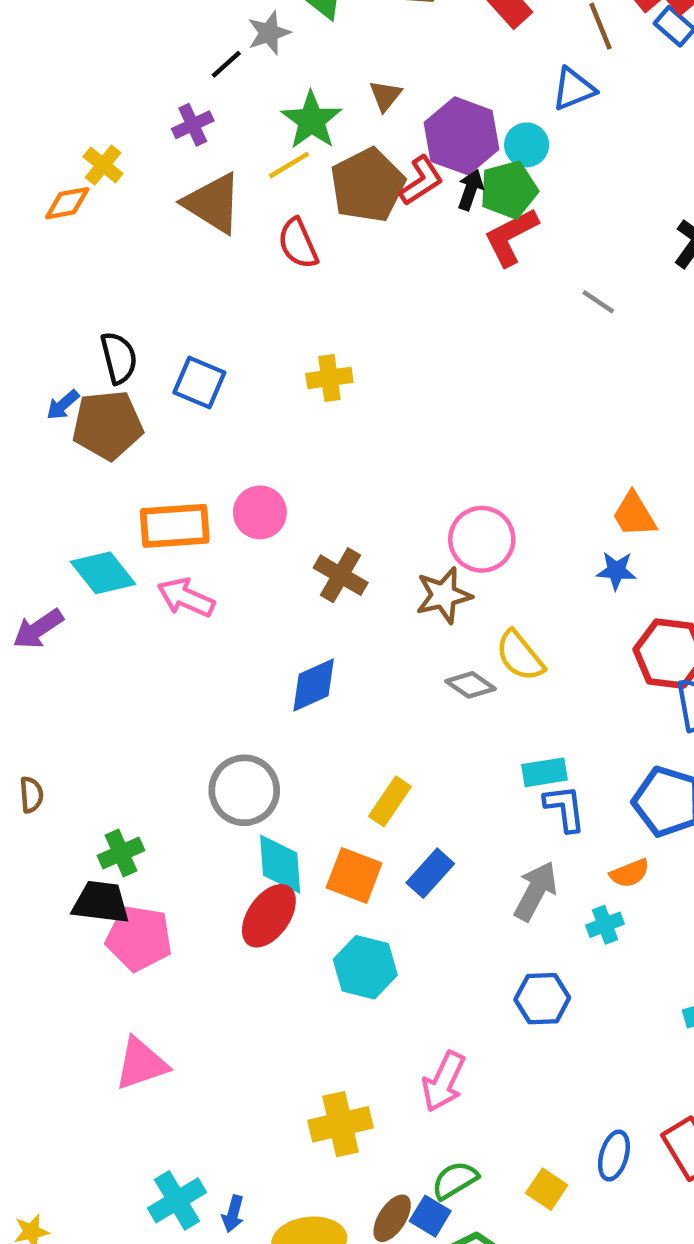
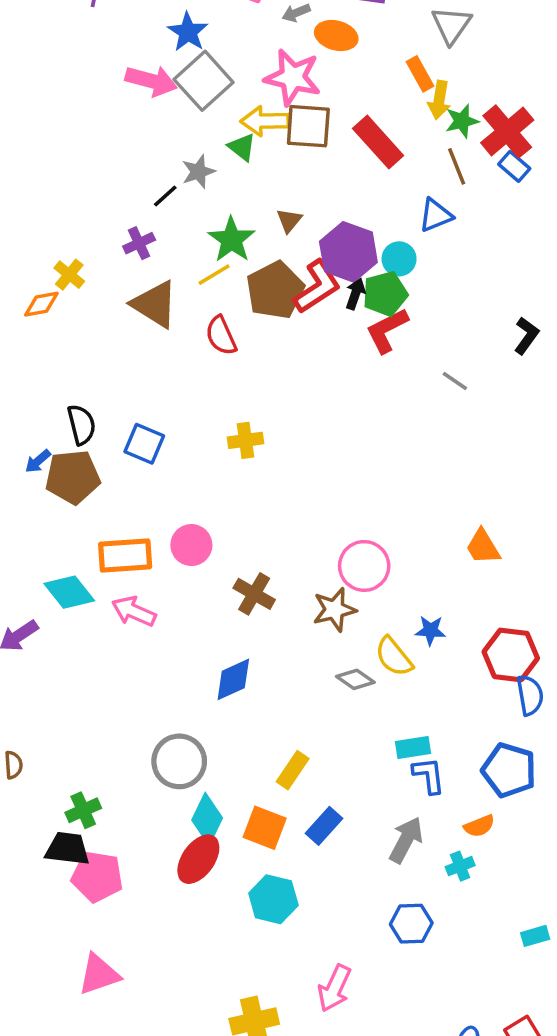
red L-shape: (421, 181) -> (317, 287), size x1.4
blue star: (616, 571) -> (430, 631), moved
cyan diamond: (280, 864) -> (207, 819), turned 30

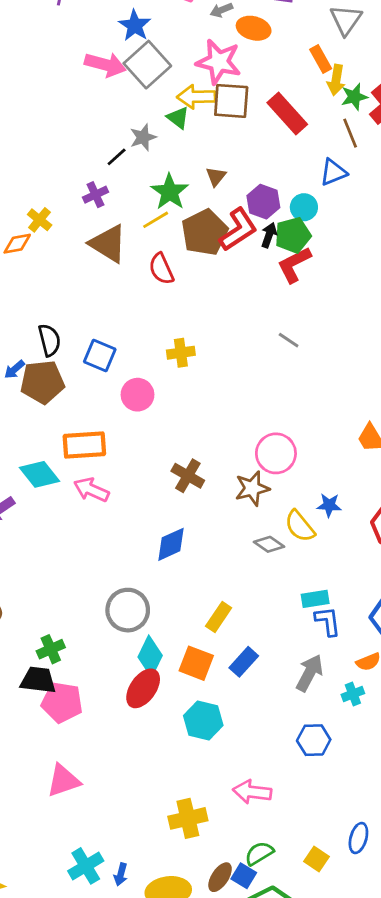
purple hexagon: (348, 252) -> (263, 202), size x0.7
gray line: (455, 381) -> (289, 340), moved
pink circle: (191, 545) -> (137, 395), moved
pink arrow: (334, 988) -> (252, 792), turned 72

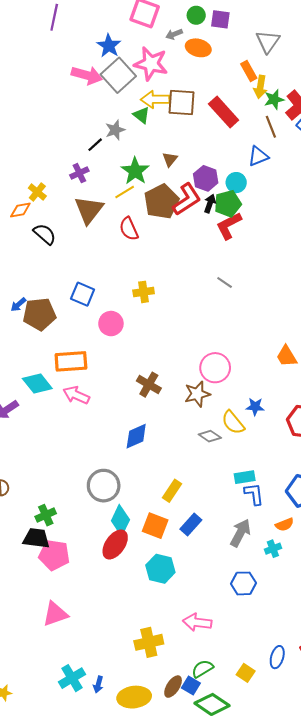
pink star: (219, 62) -> (151, 64), moved
brown triangle: (108, 244) -> (89, 210), turned 36
black semicircle: (49, 340) -> (45, 234), moved, turned -35

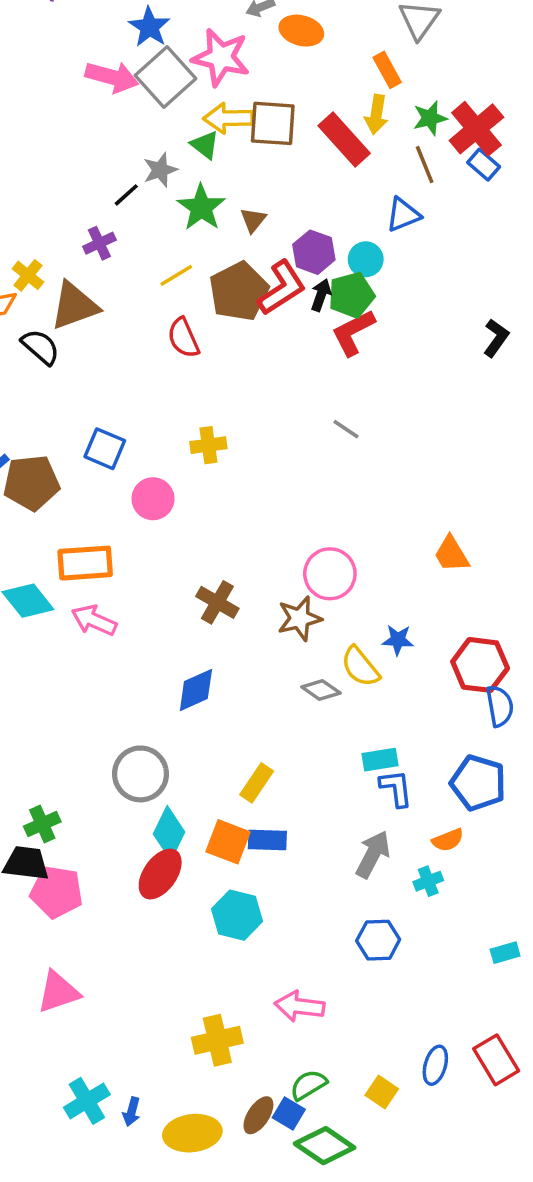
yellow arrow: (260, 87) -> (376, 115), moved
green star: (135, 171) -> (201, 207), moved
brown triangle: (89, 210) -> (74, 306), moved, turned 32
blue rectangle: (191, 524) -> (267, 840), moved, turned 50

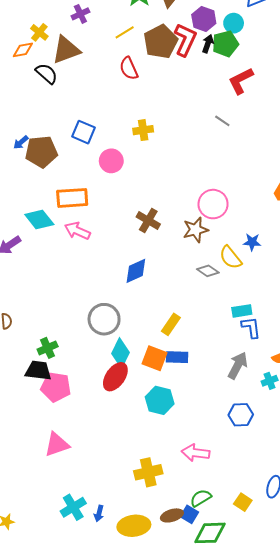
red L-shape: (282, 288) -> (185, 40), turned -32
red L-shape: (353, 333) -> (241, 81), moved
brown ellipse: (258, 1115) -> (172, 515), turned 40
green diamond: (325, 1146) -> (210, 533), turned -36

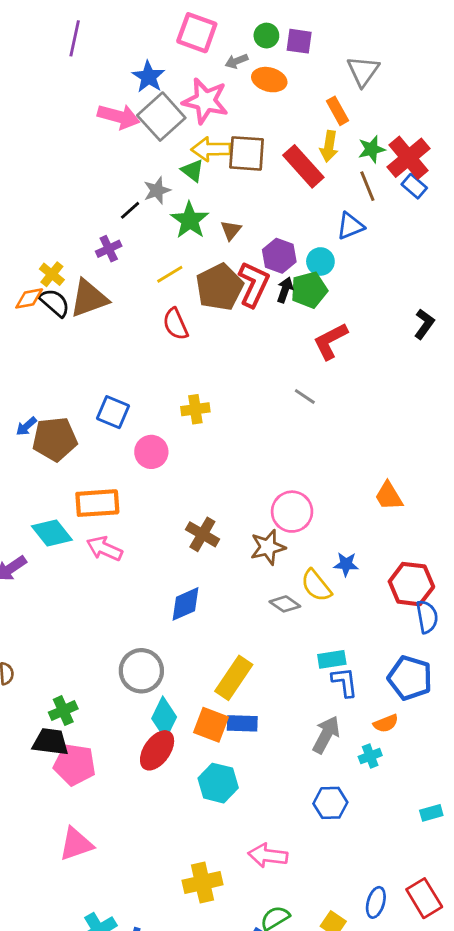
black semicircle: (47, 74) -> (55, 303), moved
yellow rectangle: (171, 324) -> (234, 678), size x1.4

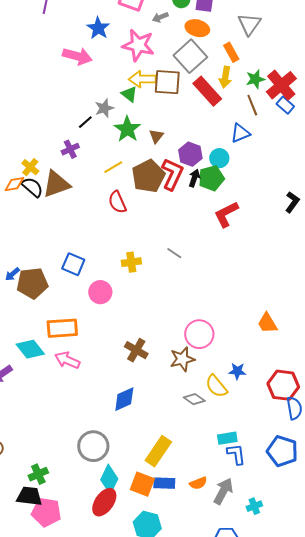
orange ellipse: (269, 80) -> (197, 28), moved
gray square: (161, 117) -> (190, 56), moved
gray line: (305, 396) -> (174, 253), moved
orange semicircle: (386, 723) -> (198, 483), moved

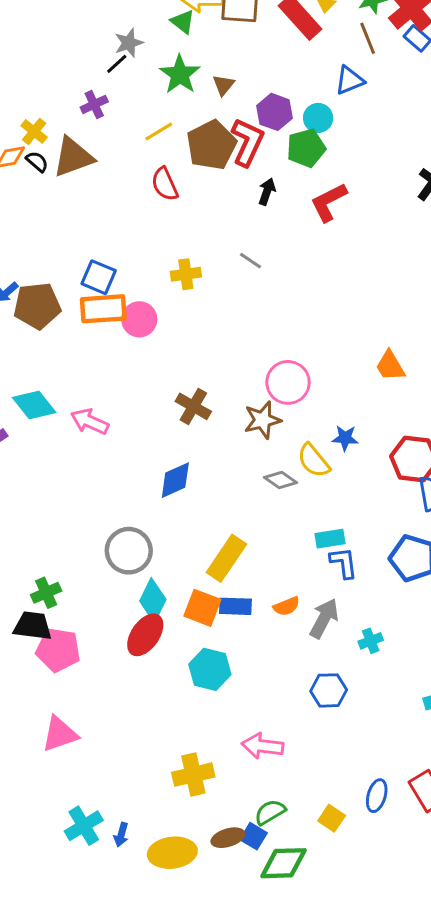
gray star: (104, 108) -> (129, 43), moved
black arrow: (194, 178) -> (267, 192), moved
black semicircle: (32, 187) -> (37, 162), size x0.7
orange rectangle: (62, 328) -> (103, 309), moved

